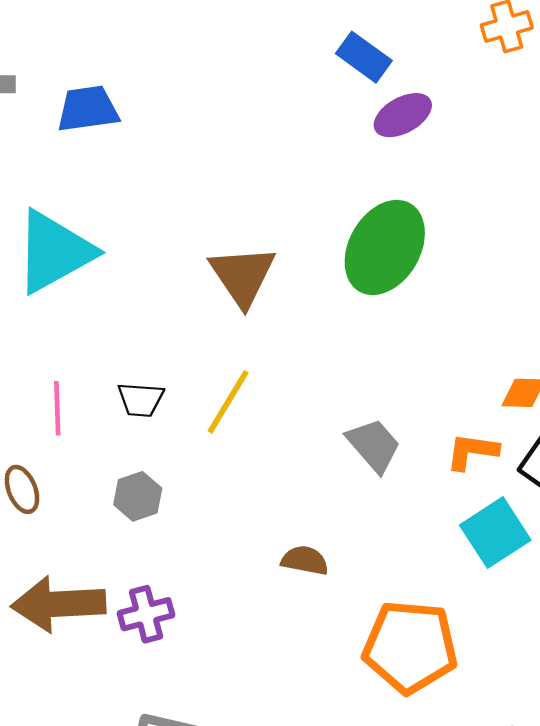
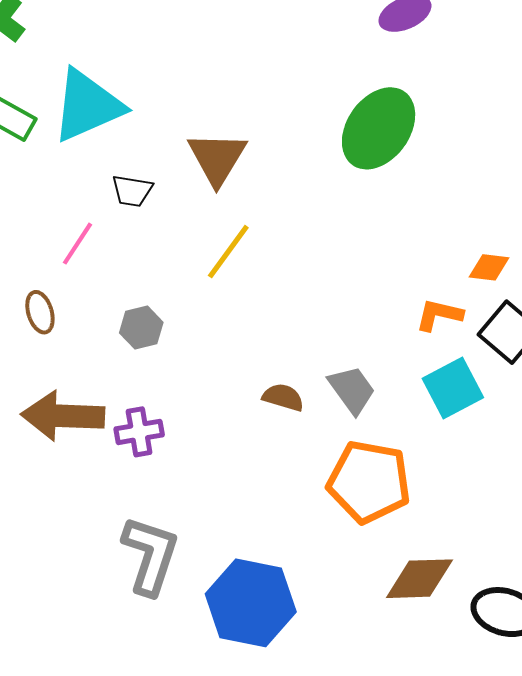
brown triangle: (243, 276) -> (217, 158), moved
black trapezoid: (141, 400) -> (132, 191), moved
pink line: (57, 408) -> (78, 244), turned 30
gray trapezoid: (374, 445) -> (352, 390), moved

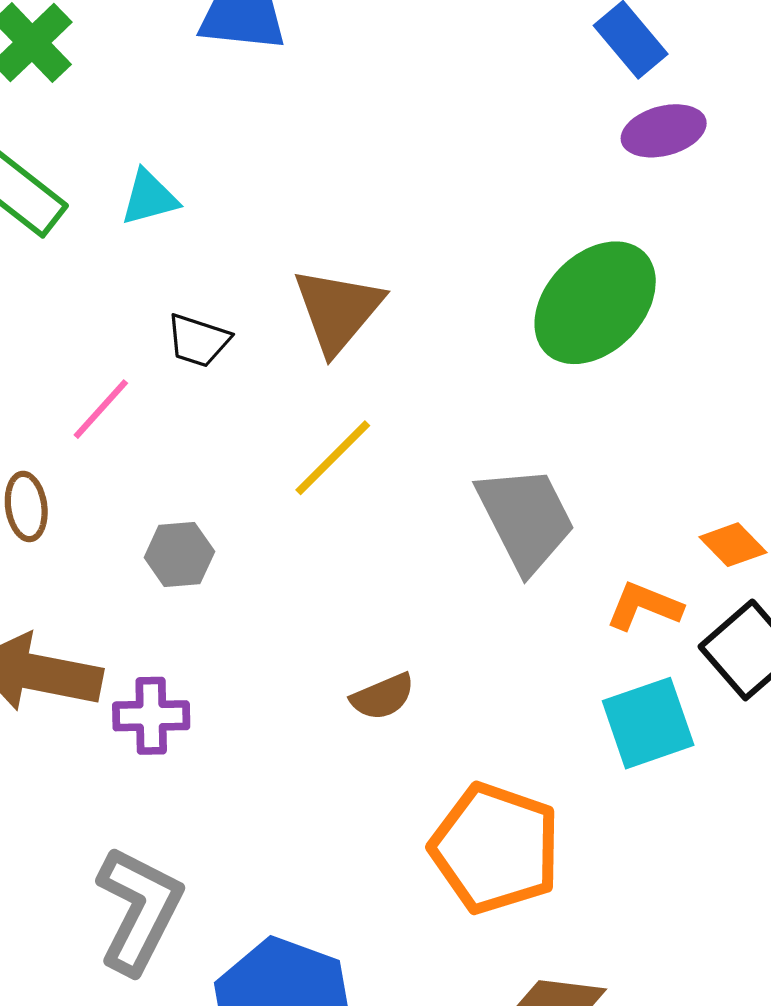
cyan triangle: (87, 106) -> (149, 198), size x0.5
orange diamond: (489, 267) -> (733, 545), turned 30
gray trapezoid: (352, 390) -> (526, 519), moved, size x1.4
brown semicircle: (283, 397) -> (383, 697), turned 132

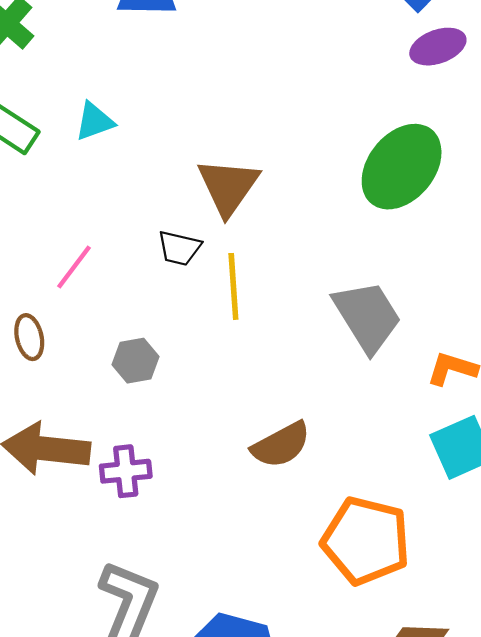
black trapezoid: (198, 340) -> (179, 248), moved
yellow line: (333, 458) -> (233, 286), turned -44
brown semicircle: (383, 697) -> (281, 445), size x1.4

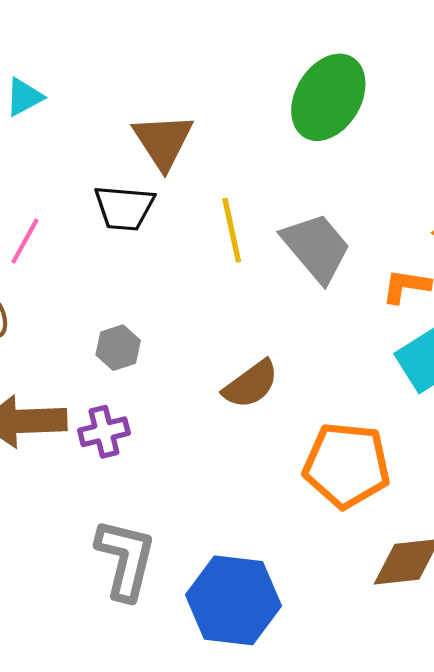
black trapezoid: (179, 248) -> (124, 208), size x1.4
yellow line: (233, 286) -> (232, 230), moved
gray hexagon: (135, 361) -> (118, 348), moved

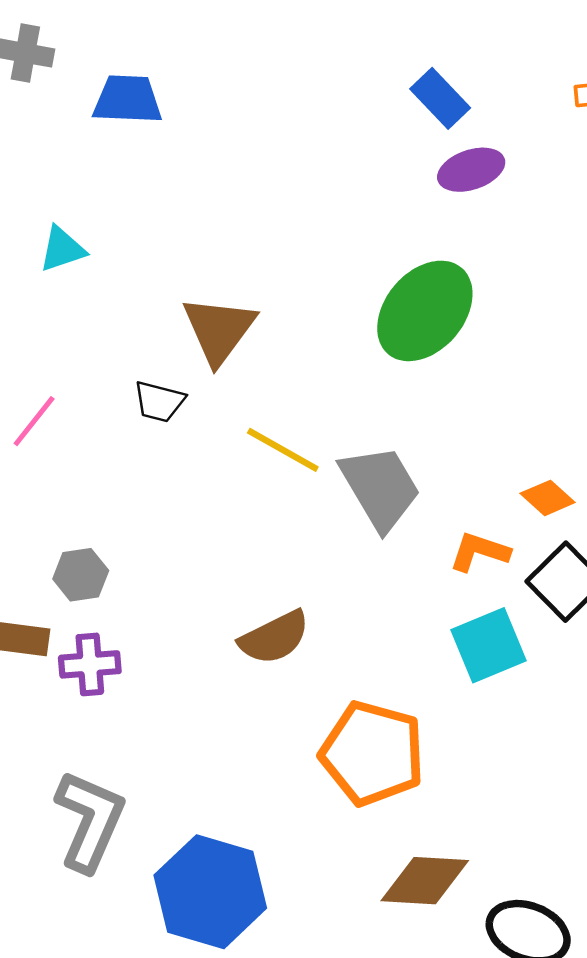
black trapezoid: (124, 208) -> (159, 402), size x0.7
yellow line: (232, 230) -> (283, 450), turned -58
gray hexagon: (118, 348) -> (81, 575), moved

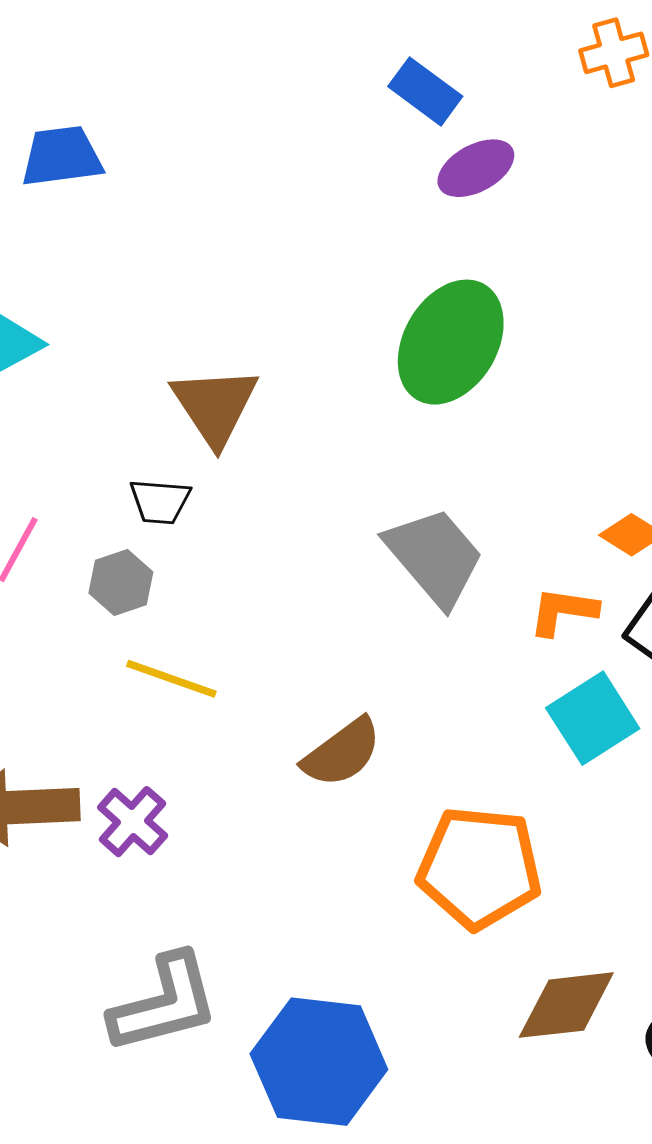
yellow line: (283, 450) -> (171, 679), moved
gray hexagon: (81, 575) -> (121, 582), moved
purple cross: (90, 664) -> (133, 822), turned -34
gray L-shape: (90, 821) -> (164, 1003), turned 62

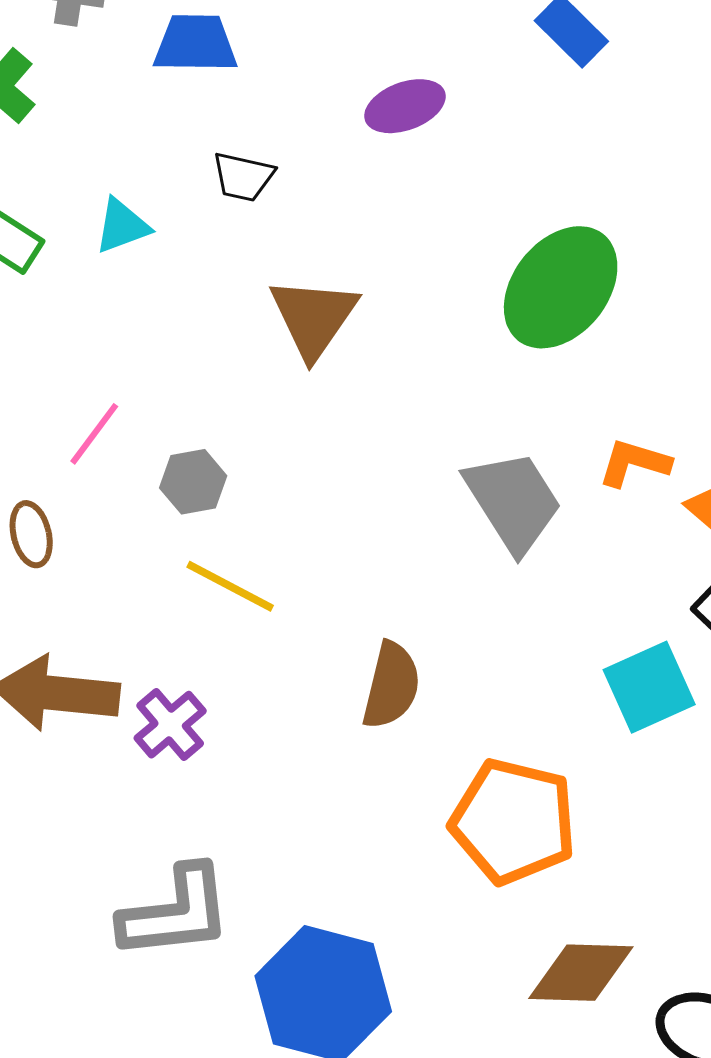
purple ellipse: (476, 168) -> (405, 106), moved
black trapezoid: (160, 501) -> (243, 177), moved
orange L-shape: (563, 611) -> (634, 463), moved
brown semicircle: (342, 753) -> (391, 686), turned -48

